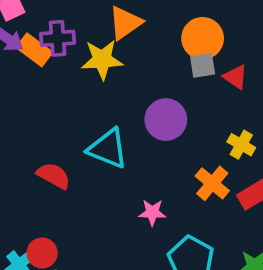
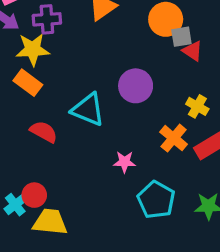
orange rectangle: (34, 50) -> (28, 83), moved
yellow star: (102, 60) -> (33, 49), moved
gray square: (203, 65) -> (181, 37), moved

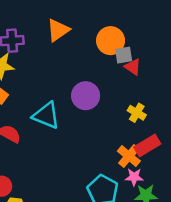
orange cross: (174, 138) -> (129, 156), moved
pink star: (124, 162) -> (134, 177), moved

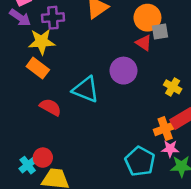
red triangle: (133, 67) -> (144, 43), moved
orange cross: (129, 156) -> (165, 129), turned 30

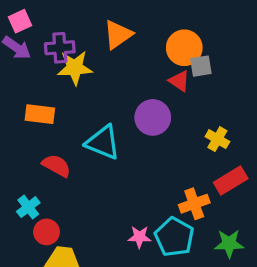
yellow star: (42, 42) -> (75, 68), moved
orange rectangle: (38, 68) -> (40, 114), turned -30
orange cross: (165, 129) -> (194, 204), moved
pink star: (170, 149) -> (139, 237), moved
cyan cross: (28, 165) -> (28, 207), moved

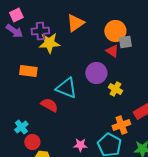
yellow cross: (217, 139) -> (115, 89), moved
red semicircle: (56, 166) -> (49, 105), moved
pink star: (139, 237) -> (80, 145), moved

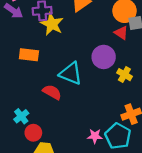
yellow star: (49, 43) -> (52, 24), turned 30
pink star: (80, 145) -> (95, 136), moved

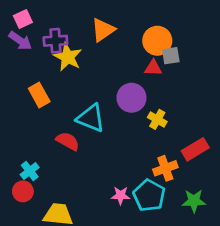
red triangle: (121, 33) -> (153, 68), turned -32
orange rectangle: (29, 55) -> (39, 95), turned 54
red circle: (33, 133) -> (23, 191), moved

